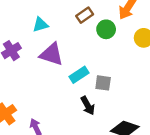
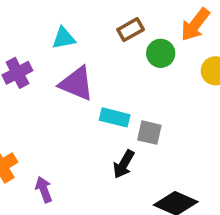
cyan rectangle: (79, 75) -> (115, 117), turned 42
black arrow: (88, 106) -> (124, 164), turned 54

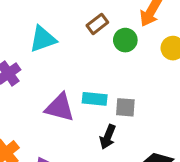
cyan triangle: (64, 38) -> (43, 39), size x1.4
purple triangle: (77, 84) -> (60, 107), moved

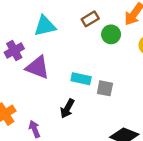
purple triangle: (60, 107) -> (38, 67), moved
black arrow: (108, 137) -> (67, 108), moved

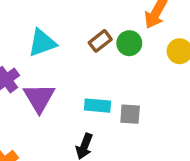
brown rectangle: (90, 19) -> (100, 41), moved
purple triangle: (38, 67) -> (39, 98), turned 45

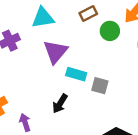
brown rectangle: (100, 41) -> (88, 13), moved
purple triangle: (39, 98) -> (55, 52), moved

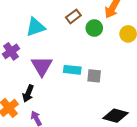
purple triangle: (55, 52) -> (42, 66), moved
black arrow: (60, 104) -> (28, 93), moved

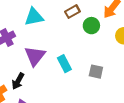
cyan rectangle: (72, 70) -> (64, 64), turned 49
gray square: (94, 76) -> (96, 72), moved

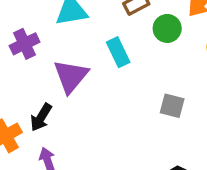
cyan rectangle: (64, 64) -> (118, 52), moved

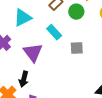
gray square: (172, 106) -> (77, 48), moved

